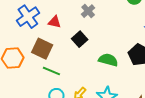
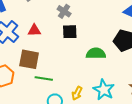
black square: (80, 39) -> (70, 32), moved, turned -35

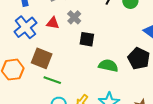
gray cross: (64, 11) -> (74, 17), moved
red triangle: (34, 30) -> (53, 23), moved

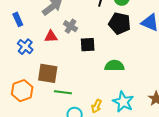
blue cross: (25, 27) -> (25, 47), size x0.7
black pentagon: (139, 58) -> (120, 23), moved

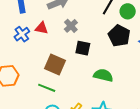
red triangle: (51, 36) -> (42, 28), moved
brown square: (48, 73) -> (55, 65), moved

